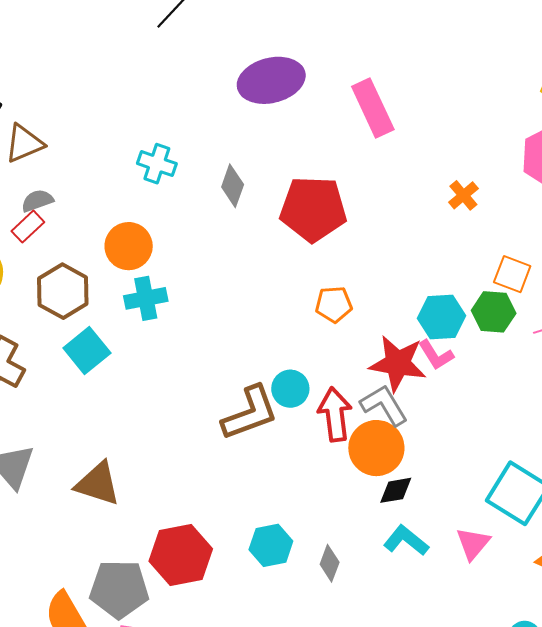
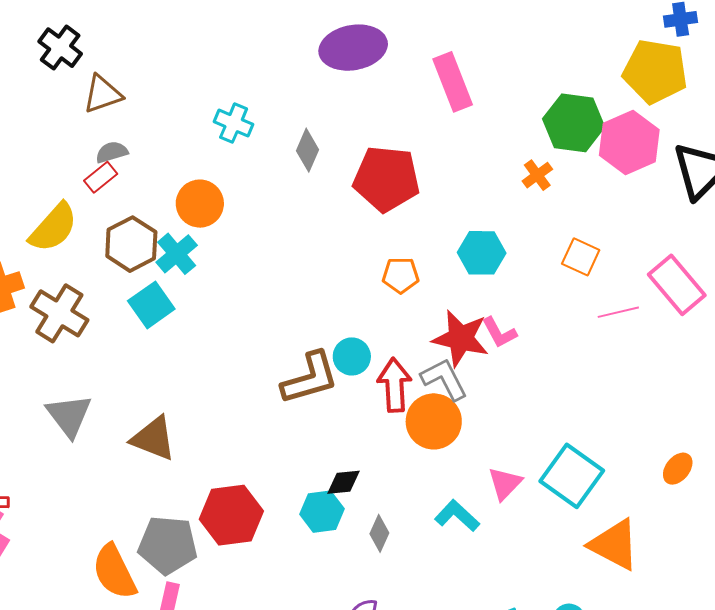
cyan cross: (146, 298) -> (177, 254), moved, turned -33
green hexagon: (494, 312) -> (574, 123), moved, size x1.4
cyan hexagon: (441, 317) -> (482, 253), moved
black diamond: (396, 490) -> (343, 482), moved
pink triangle: (473, 544) -> (505, 483), moved

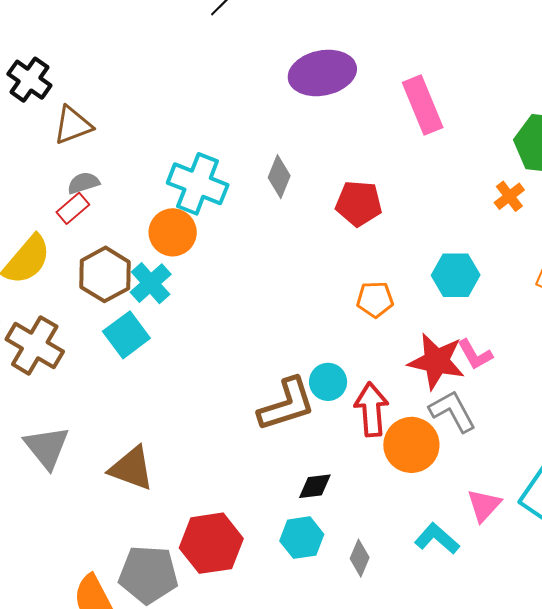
cyan cross: (234, 123) -> (198, 184), moved, size x1.5
red pentagon: (386, 179) -> (359, 203), size x0.7
gray L-shape: (444, 379) -> (453, 411), moved
black diamond: (343, 482) -> (315, 486), moved

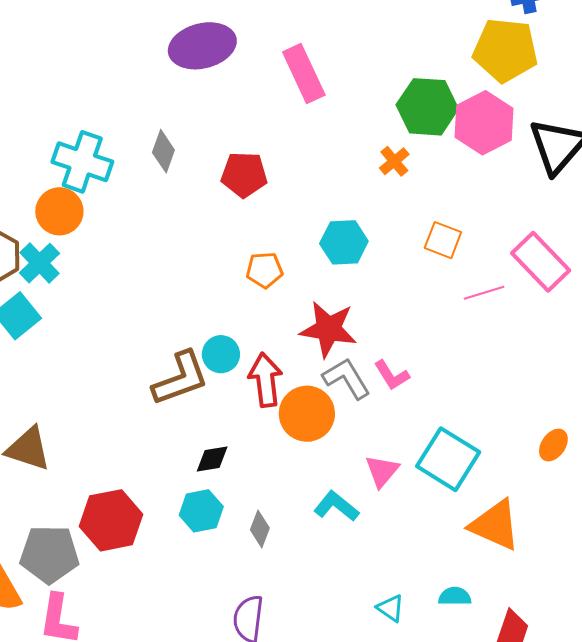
pink L-shape: (475, 355) -> (392, 375), moved

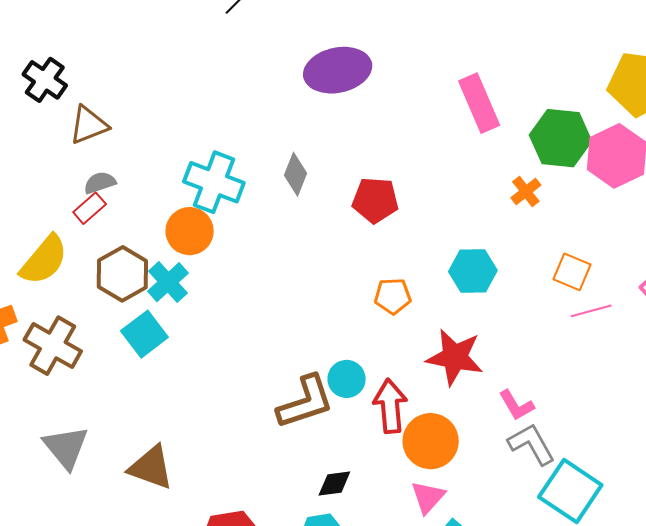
pink rectangle: (304, 74) -> (479, 103), moved
pink line: (484, 293) -> (591, 311), moved
gray L-shape: (347, 378) -> (532, 444), moved
pink triangle: (382, 471) -> (428, 497), moved

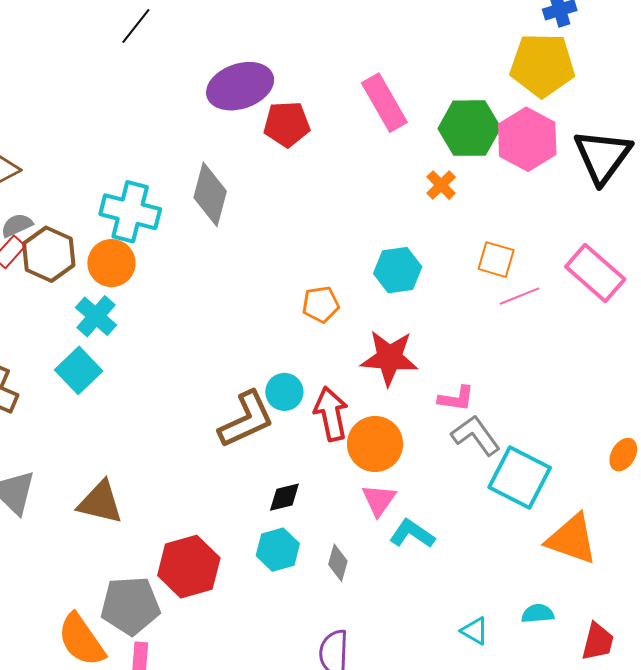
gray diamond: (295, 174) -> (210, 194), size x1.5
red pentagon: (375, 200) -> (287, 124), moved
brown hexagon: (122, 274) -> (49, 254), moved
pink L-shape: (516, 405) -> (456, 399), turned -45

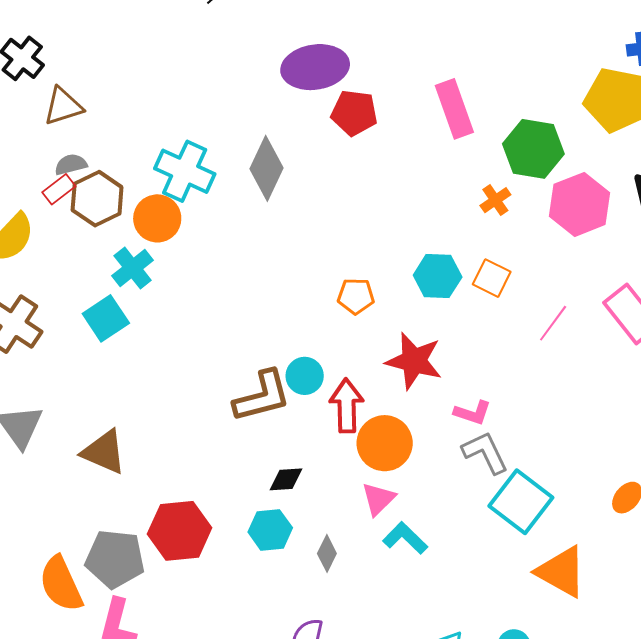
pink hexagon: (527, 139) -> (579, 204), moved
orange square: (496, 260) -> (492, 278), moved
pink line: (520, 296) -> (553, 323), turned -42

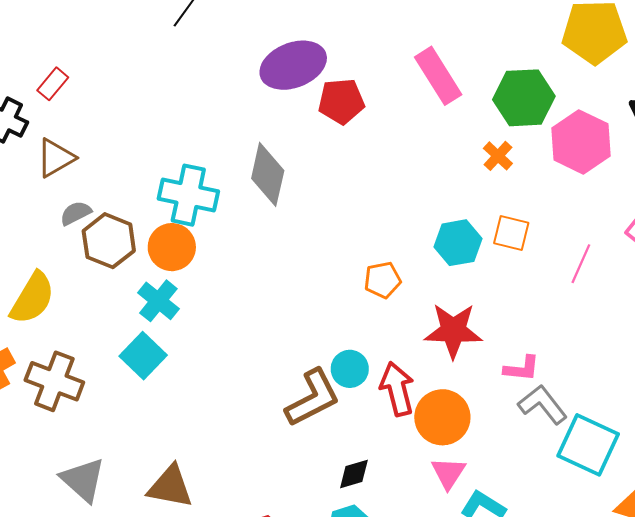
red rectangle: (59, 189) -> (53, 84), moved

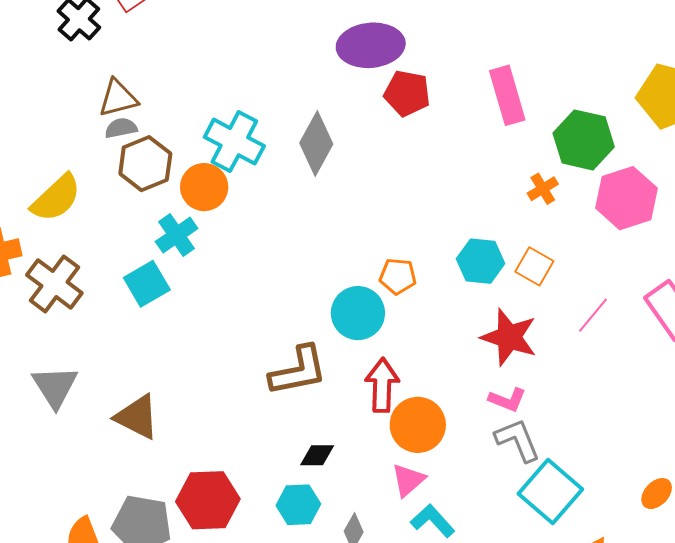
brown triangle: (56, 158) -> (118, 98), moved
red star: (453, 331) -> (509, 337), moved
cyan circle: (350, 369) -> (358, 313), moved, size x1.4

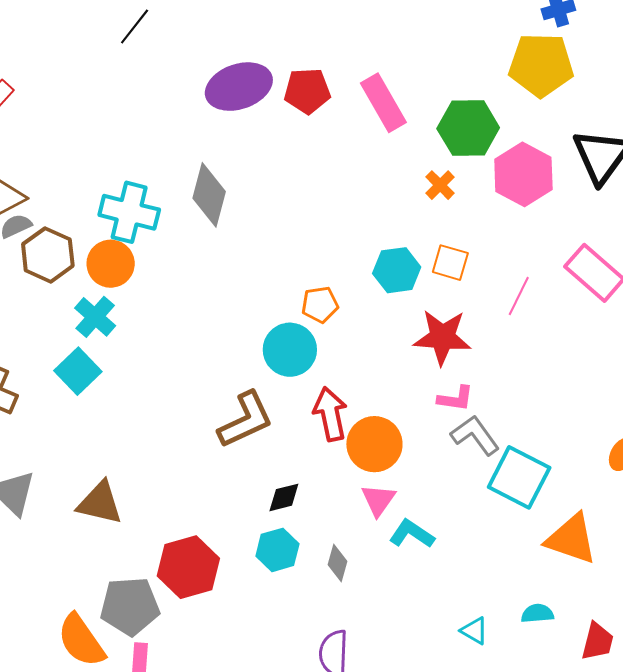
red pentagon: (407, 93) -> (307, 91), moved

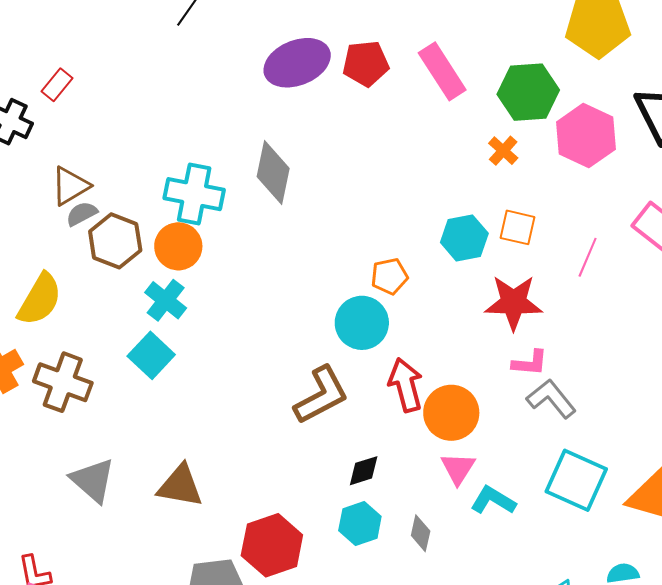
cyan square: (519, 477) -> (576, 480), moved

